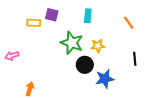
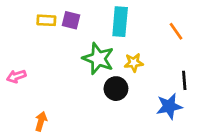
cyan rectangle: (88, 16) -> (120, 22), size x1.5
yellow rectangle: (34, 23) -> (46, 20), moved
blue star: (105, 79) -> (169, 106), moved

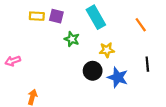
cyan rectangle: (120, 22) -> (96, 17), turned -35
green star: (98, 59) -> (72, 39), moved, size x0.6
blue star: (169, 106) -> (118, 77), moved, turned 30

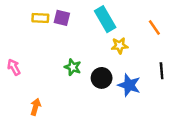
green star: (72, 39) -> (73, 67), moved
yellow star: (107, 50) -> (120, 46), moved
pink arrow: (13, 61) -> (14, 67), turned 80

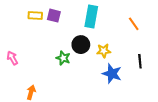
cyan rectangle: (105, 19) -> (91, 17), turned 40
yellow star: (120, 46) -> (104, 51), moved
black circle: (102, 78) -> (81, 45), moved

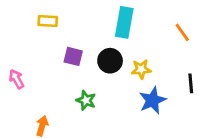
purple square: (54, 16) -> (73, 56), moved
green star: (63, 58) -> (86, 100), moved
blue star: (112, 74) -> (153, 100), turned 30

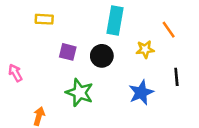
yellow star: (141, 69) -> (145, 49), moved
green star: (86, 100) -> (80, 93), size x1.5

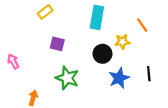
yellow rectangle: (44, 19) -> (45, 12), moved, turned -40
black circle: (102, 56) -> (102, 54), moved
black line: (176, 77) -> (149, 74), moved

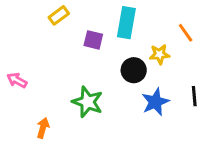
purple square: (57, 44) -> (93, 40), moved
pink arrow: (13, 61) -> (17, 80), turned -32

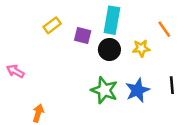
yellow rectangle: (59, 15) -> (52, 25), moved
black circle: (134, 70) -> (109, 50), moved
green star: (88, 102) -> (104, 90), moved

